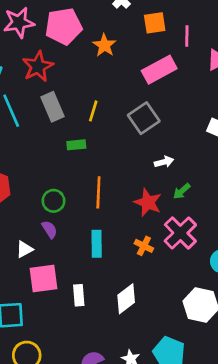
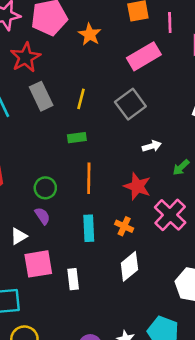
green rectangle: (76, 145) -> (77, 138), moved
green arrow: (182, 191) -> (181, 167), moved
orange cross: (144, 246) -> (124, 226), moved
white diamond: (126, 299) -> (129, 266), moved

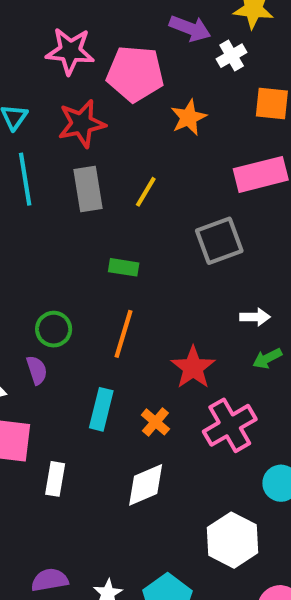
yellow line: (81, 99) -> (146, 192), moved
white arrow: (152, 146) -> (255, 317), moved

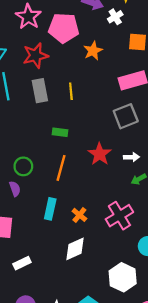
pink star: (70, 51) -> (28, 17), turned 30
yellow line: (146, 192) -> (71, 91), turned -35
gray square: (219, 241) -> (126, 116), moved
red star: (193, 368) -> (100, 154), moved
white rectangle: (55, 479) -> (22, 263), moved, turned 56

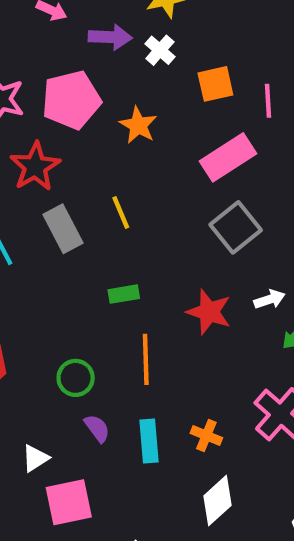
purple semicircle: (15, 189) -> (97, 428), moved

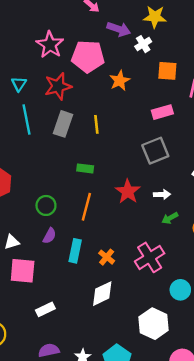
pink rectangle: (228, 157) -> (162, 112), size x0.7
gray rectangle: (63, 229) -> (63, 124), turned 30
purple semicircle: (97, 428) -> (49, 236), turned 49

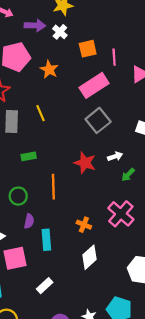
pink rectangle: (162, 112) -> (94, 85), size x1.5
green rectangle: (85, 168) -> (29, 156), moved
cyan rectangle: (75, 251) -> (46, 240), moved

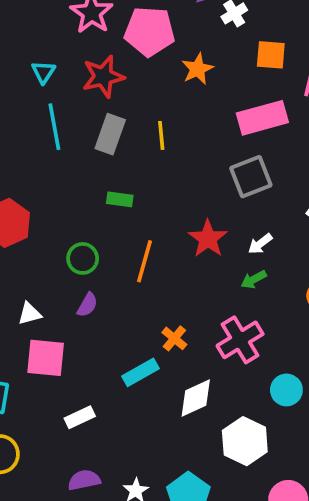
white arrow: (115, 156) -> (260, 244), turned 144
green arrow: (128, 175) -> (254, 279), moved
cyan rectangle: (46, 240) -> (141, 372), moved, turned 48
white diamond: (89, 257) -> (196, 398), moved

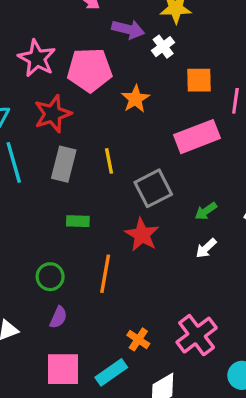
gray square: (251, 177) -> (153, 188), moved
red star: (208, 239) -> (142, 235), moved
green arrow: (254, 279) -> (206, 211), moved
pink square: (46, 358) -> (63, 369), moved

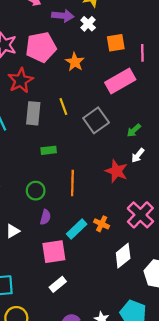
red star: (142, 235) -> (116, 171), moved
cyan rectangle: (111, 372) -> (77, 229), moved

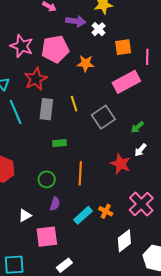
orange star: (75, 62) -> (86, 63), turned -30
pink square: (54, 252) -> (47, 237), moved

